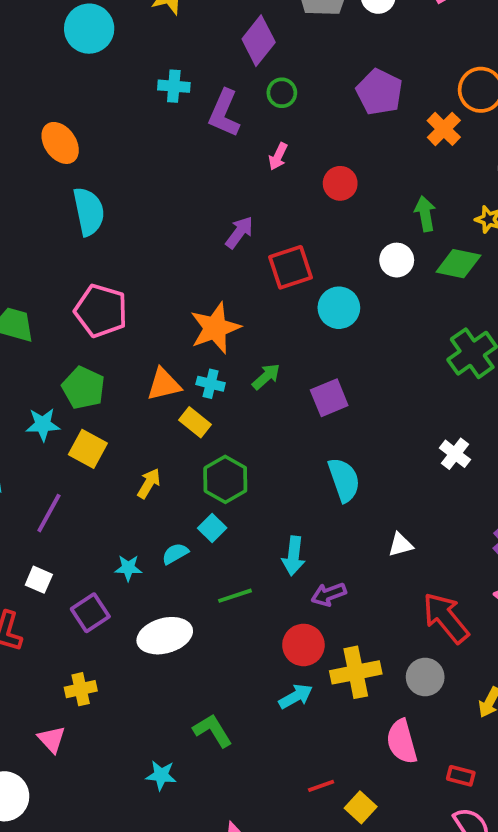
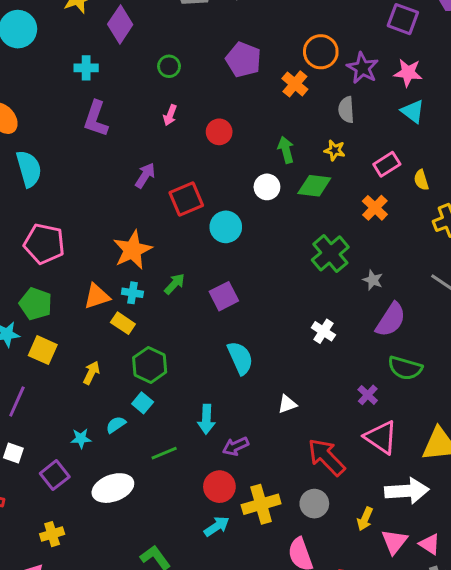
purple diamond: (259, 41) -> (120, 24), moved
purple L-shape: (224, 113) -> (96, 119), moved

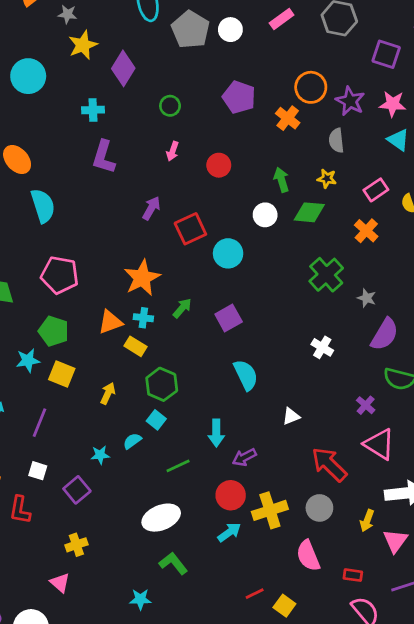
white ellipse: (113, 488) -> (161, 518), moved

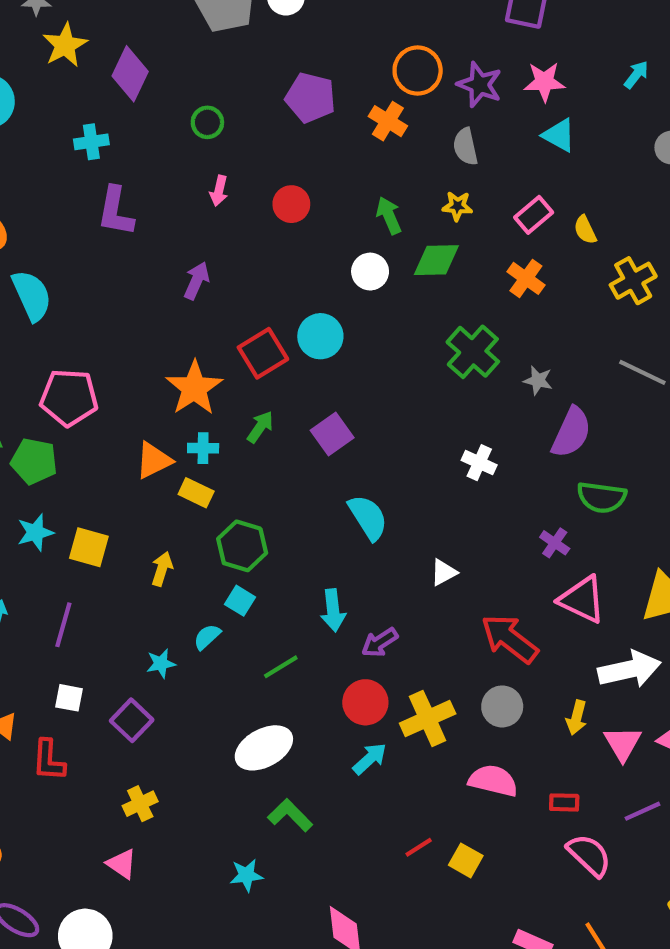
red square: (190, 229) -> (263, 353), moved
green pentagon: (54, 331) -> (34, 461), moved
pink semicircle: (308, 556) -> (493, 781), turned 132

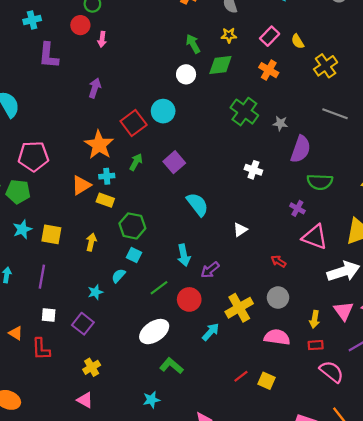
red circle: (291, 204) -> (80, 25), moved
red arrow: (510, 639) -> (278, 261), size x0.5
red circle: (365, 702) -> (189, 299), moved
yellow arrow: (577, 718) -> (315, 319), moved

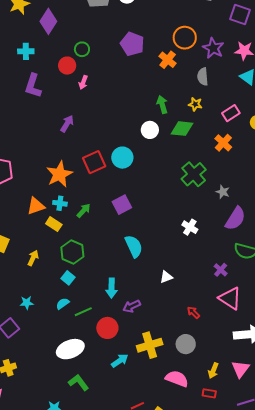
green arrow: (136, 162) -> (84, 211), moved
cyan semicircle: (118, 276) -> (63, 304), moved

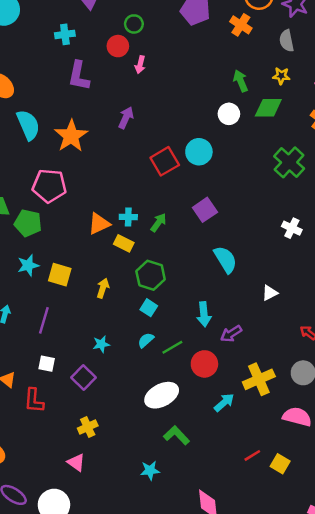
orange star: (59, 174) -> (71, 136), moved

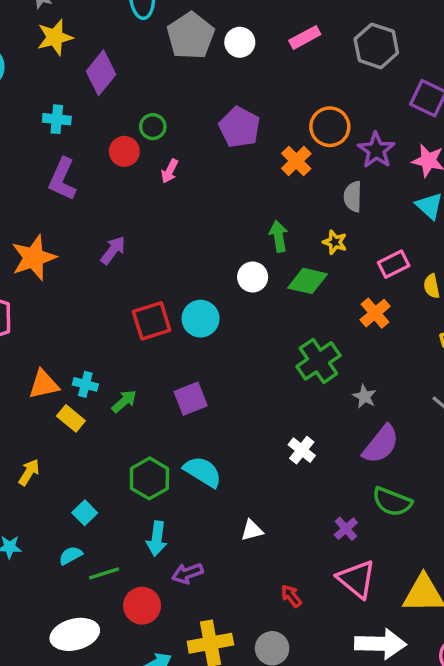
pink arrow: (140, 65) -> (170, 171), moved
cyan semicircle: (225, 259) -> (203, 472), turned -40
green hexagon: (151, 275) -> (149, 478), moved

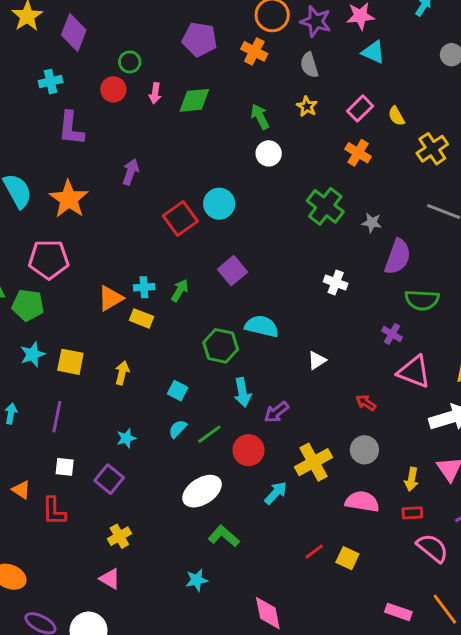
yellow star: (335, 242) -> (307, 106), turned 30
white circle: (253, 277) -> (269, 153), moved
green diamond: (307, 281) -> (194, 100), moved

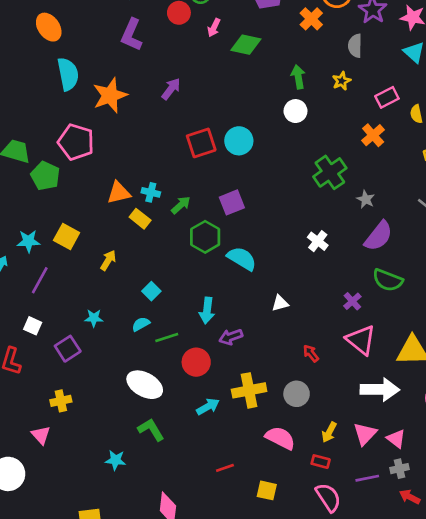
green hexagon: (221, 346) -> (205, 237), moved
cyan star: (33, 354) -> (29, 241), moved
white ellipse: (202, 491) -> (145, 385), turned 44
yellow square: (347, 558) -> (267, 490), moved, turned -30

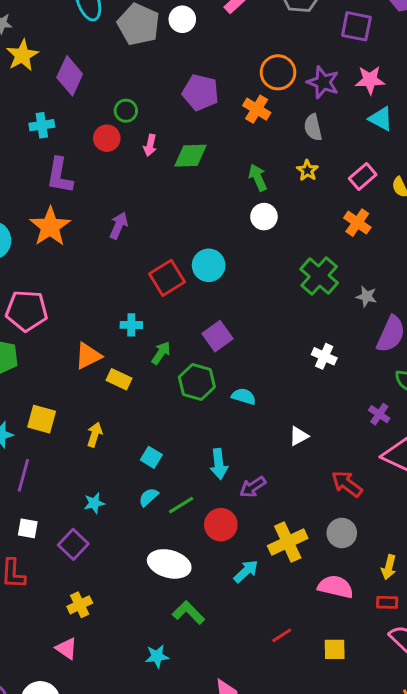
orange star: (110, 95) -> (50, 227), moved
cyan cross: (151, 192) -> (131, 325), moved
cyan semicircle: (242, 259) -> (244, 396), size x0.7
red arrow: (311, 353) -> (347, 484), size x1.5

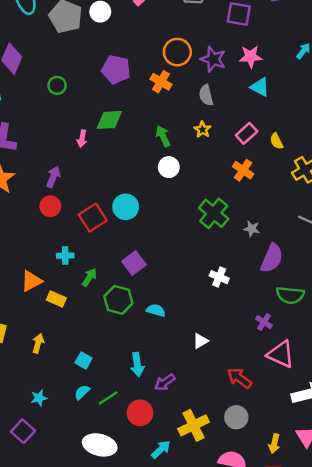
red circle: (107, 138) -> (50, 206), moved
pink arrow: (150, 145) -> (82, 139), moved

